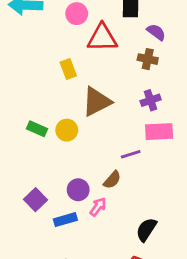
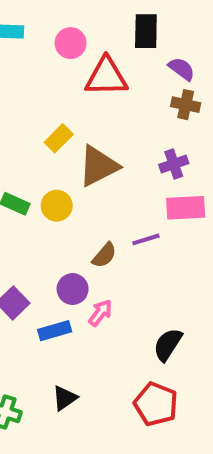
brown cross: (148, 59) -> (186, 105), moved
yellow rectangle: (68, 69) -> (59, 138), moved, turned 66
brown semicircle: (112, 180) -> (104, 255), moved

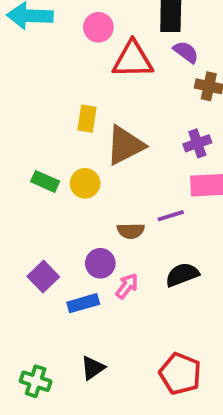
purple semicircle: (182, 69) -> (186, 52), moved
yellow rectangle: (59, 138) -> (87, 119), turned -36
brown semicircle: (104, 255) -> (131, 231), turned 48
black semicircle: (168, 345) -> (182, 275), moved, turned 36

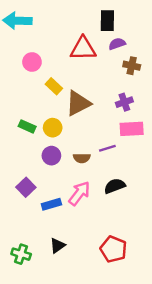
pink circle: (98, 27) -> (32, 62), moved
purple semicircle: (186, 52) -> (117, 44), turned -56
yellow rectangle: (87, 119) -> (54, 86), turned -56
purple circle: (100, 263) -> (51, 156), moved
pink arrow: (127, 286) -> (79, 193), size x1.5

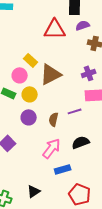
pink circle: (32, 62) -> (20, 75), moved
brown semicircle: (82, 158) -> (54, 119), turned 104
blue rectangle: (51, 204) -> (63, 169), moved

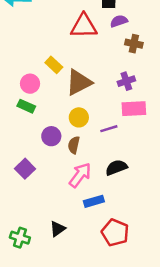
pink circle: (20, 75) -> (30, 84), moved
yellow circle: (30, 94) -> (79, 117), moved
brown semicircle: (54, 119) -> (74, 145), moved

